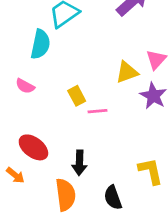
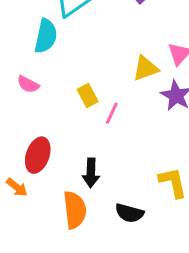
pink line: (98, 111) -> (112, 113), turned -60
red ellipse: (33, 147) -> (38, 155), turned 72
black semicircle: (113, 198) -> (129, 213), turned -55

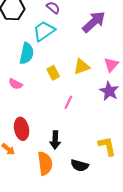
yellow triangle: (146, 68) -> (82, 67), moved
yellow rectangle: (88, 96) -> (53, 73), moved
red ellipse: (38, 155) -> (22, 129), turned -30

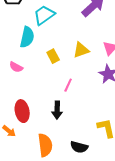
black arrow: (55, 140) -> (57, 110), moved

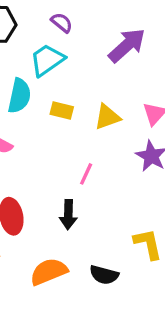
yellow rectangle: (53, 56) -> (62, 110), moved, turned -48
orange semicircle: (45, 145) -> (49, 272), turned -105

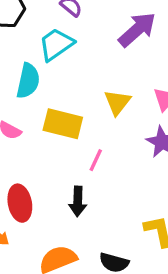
yellow rectangle: (62, 110) -> (63, 124), moved, size x1.6
yellow triangle: (107, 117) -> (117, 102), turned -32

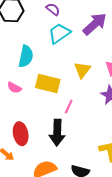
cyan trapezoid: (56, 44) -> (59, 33), moved
black arrow: (78, 201) -> (57, 133), size x1.4

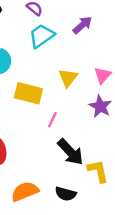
purple arrow: (95, 24) -> (82, 25), size x0.7
black arrow: (57, 133) -> (70, 152), moved, turned -45

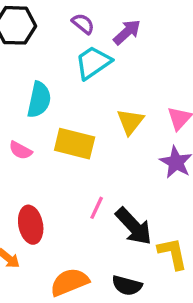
purple arrow: (82, 25) -> (127, 32), moved
pink line: (52, 120) -> (97, 208), moved

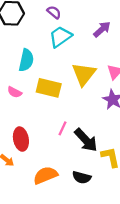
purple arrow: (127, 32) -> (102, 29), moved
yellow triangle: (130, 122) -> (84, 74), size x1.4

